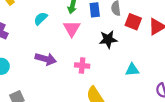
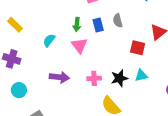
red square: (133, 22) -> (138, 48), moved
black star: (108, 39) -> (119, 78), moved

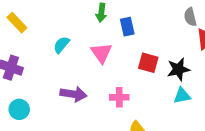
gray semicircle: (118, 21) -> (190, 17), moved
green arrow: (77, 25) -> (101, 13), moved
red square: (138, 48) -> (148, 63), moved
black star: (119, 78) -> (179, 69), moved

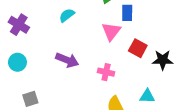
pink triangle: (101, 53) -> (111, 31), moved
cyan triangle: (182, 96) -> (147, 96), moved

